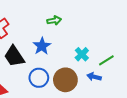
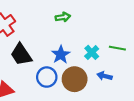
blue star: (42, 46) -> (61, 55), moved
green line: (106, 60) -> (117, 48), moved, turned 42

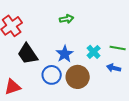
blue arrow: (105, 76) -> (114, 68), moved

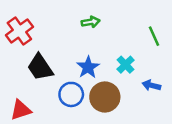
green line: (118, 48) -> (154, 36), moved, turned 56

